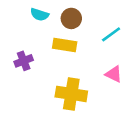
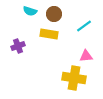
pink triangle: (114, 74) -> (86, 56), turned -32
yellow cross: (71, 94) -> (74, 78), moved

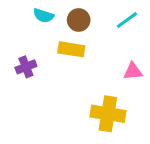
cyan line: (84, 26) -> (127, 20), moved
pink triangle: (86, 56) -> (133, 71), moved

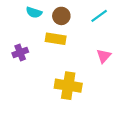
pink triangle: (133, 71) -> (104, 56), turned -42
yellow cross: (108, 114) -> (68, 86), moved

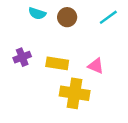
yellow rectangle: (56, 39) -> (57, 63), moved
pink triangle: (104, 56) -> (96, 66), moved, turned -49

